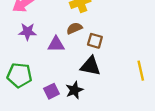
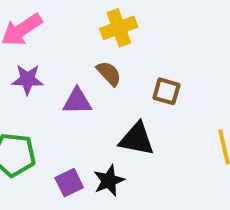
brown semicircle: (74, 28) -> (109, 73), turned 70
brown square: (95, 41) -> (166, 91), moved

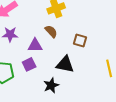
purple square: (69, 183) -> (29, 64), moved

